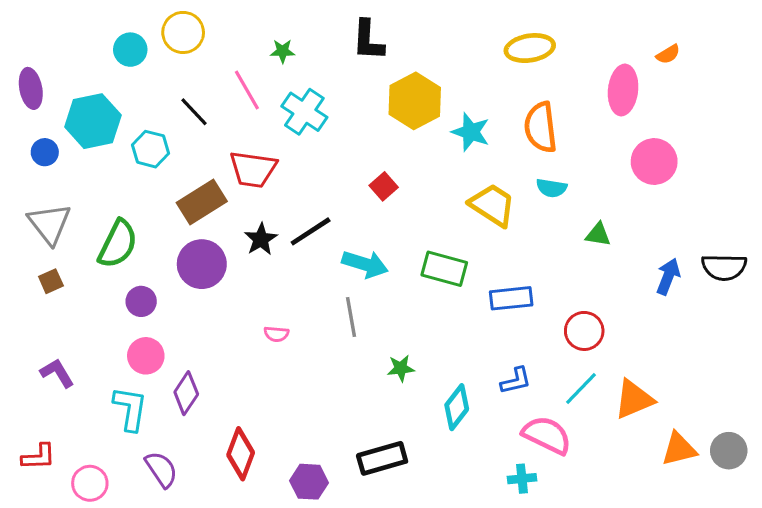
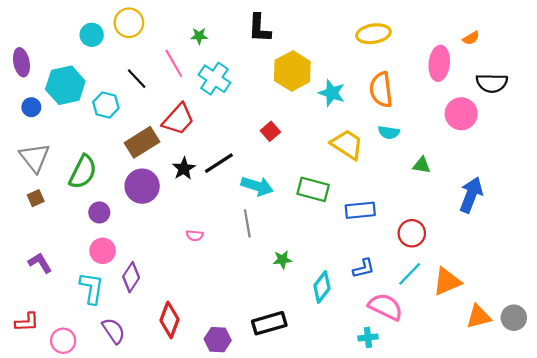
red trapezoid: (253, 169) -> (178, 119), turned -56
black semicircle: (724, 267) -> (492, 83), moved
blue arrow: (668, 277) -> (471, 195), size x1.4

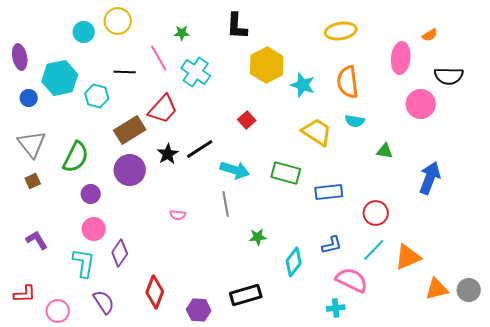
black line: (137, 79) -> (125, 72), turned -45

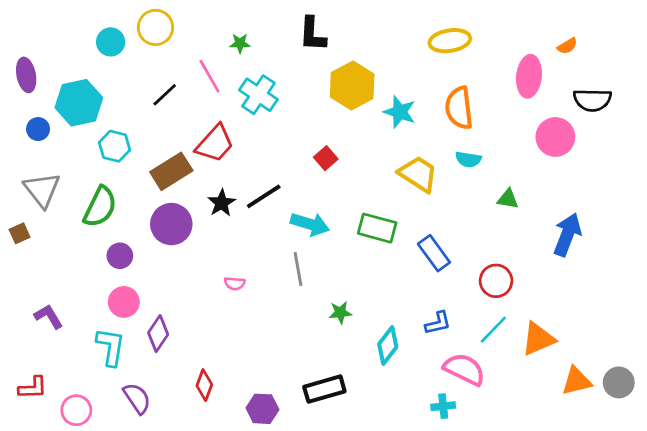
black line: (125, 72) -> (165, 95), turned -45
cyan hexagon: (97, 96) -> (115, 146), moved
brown square: (33, 181) -> (20, 233), moved
blue rectangle: (329, 192) -> (434, 253), turned 60
red diamond: (155, 292) -> (204, 385), size x0.7

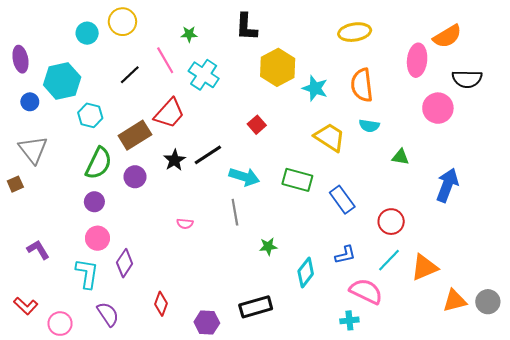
orange semicircle: (567, 46) -> (447, 36), size x1.8
green semicircle: (100, 207) -> (99, 163), moved
purple circle: (171, 224) -> (135, 177), size x0.7
red L-shape: (33, 388) -> (26, 306), turned 45

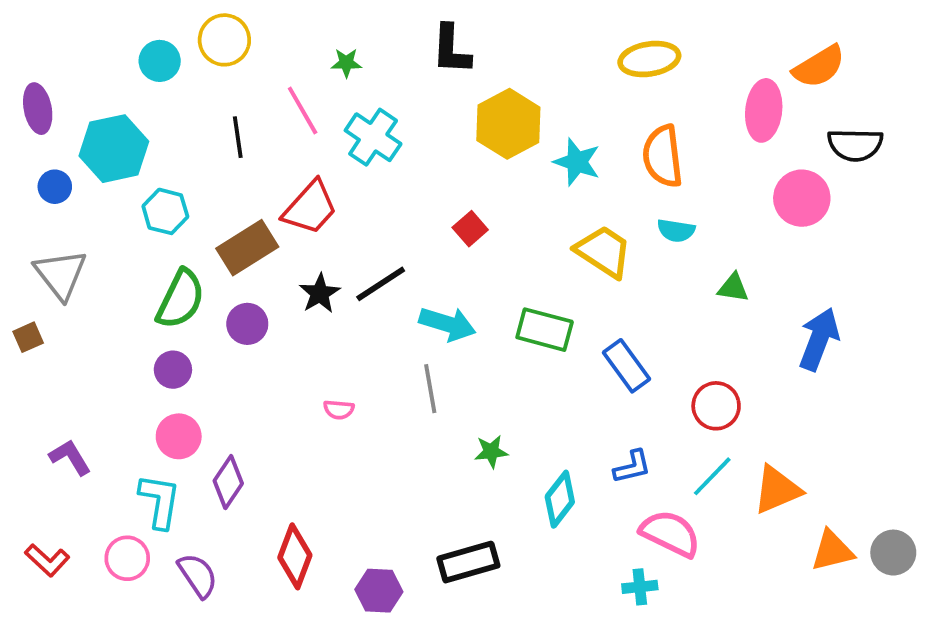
black line: (130, 75) -> (238, 137), turned -55
red diamond: (161, 304) -> (295, 556), size x1.4
pink circle: (60, 324) -> (127, 558), moved

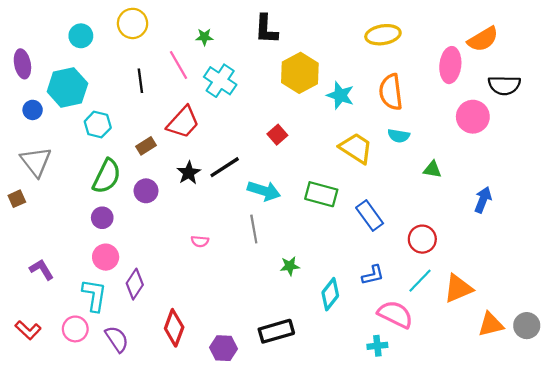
cyan circle: (160, 61) -> (81, 36), moved
brown rectangle: (247, 248) -> (146, 146), size x0.6
blue arrow: (819, 339) -> (483, 200), size x0.7

